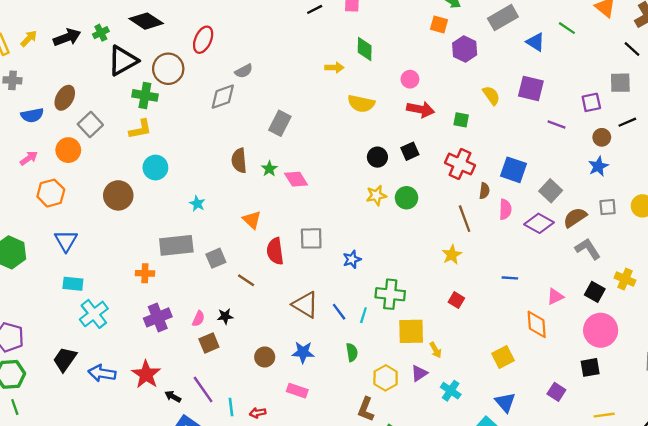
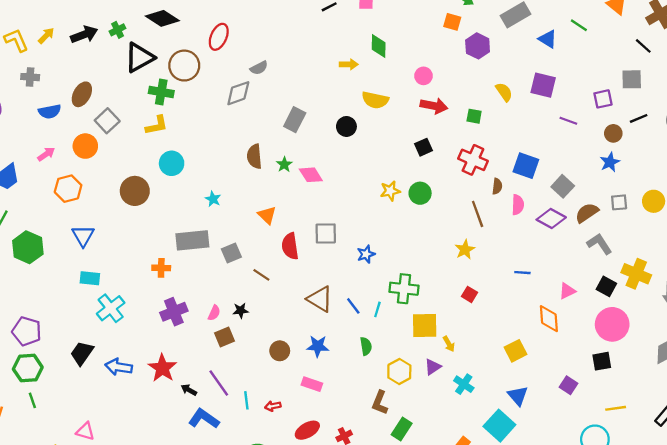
black circle: (377, 157) -> (346, 126), moved
yellow cross: (625, 279) -> (636, 274), size x1.4

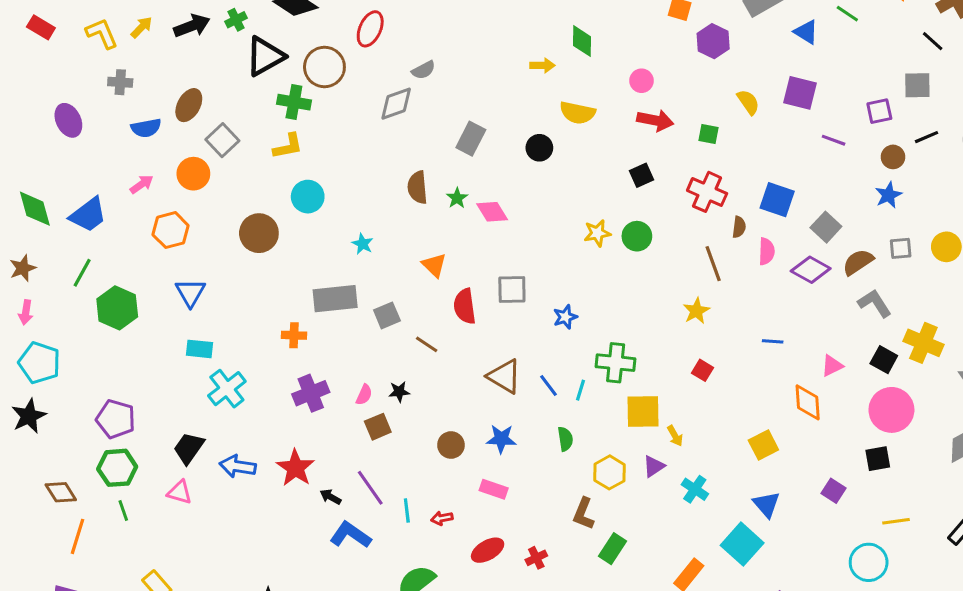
pink triangle: (85, 431) -> (180, 492), moved

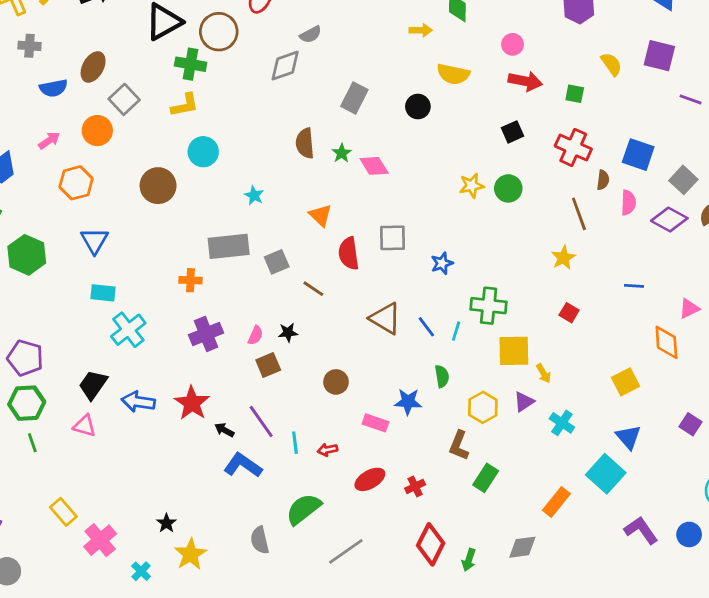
blue star: (501, 439) -> (408, 402), moved

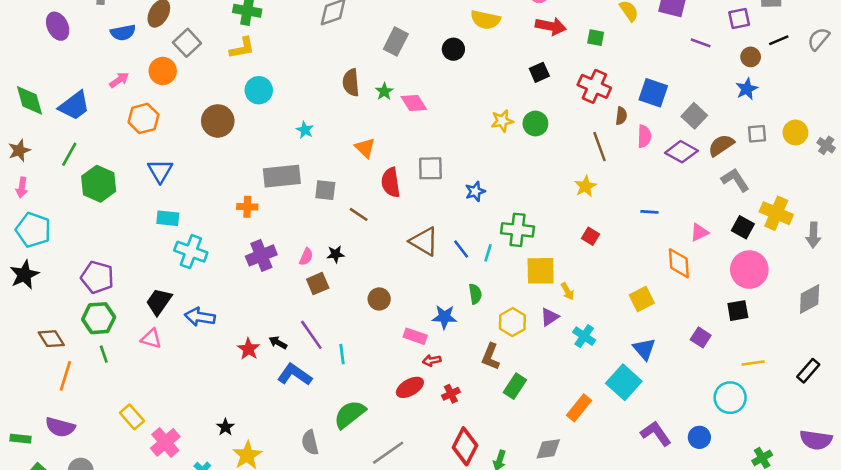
gray square: (277, 262) -> (325, 190), turned 30
cyan cross: (128, 330) -> (191, 252), turned -32
red star: (192, 403) -> (249, 349), moved, size x0.7
red arrow: (328, 450) -> (432, 360), moved

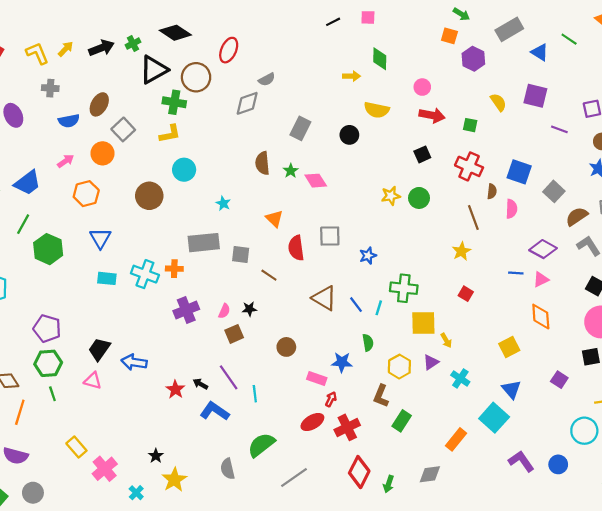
purple diamond: (681, 152) -> (543, 249), moved
pink triangle: (699, 232) -> (541, 280), moved
cyan cross: (191, 252) -> (145, 274), moved
red arrow: (432, 360) -> (331, 399), turned 128
red cross: (451, 394) -> (347, 427), size x1.6

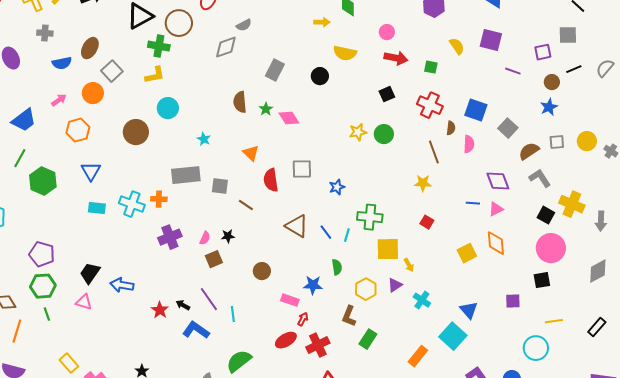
purple diamond: (543, 249) -> (498, 181), turned 40
yellow star: (461, 251) -> (423, 183), turned 30
yellow square: (509, 347) -> (467, 253), moved
purple square: (559, 380) -> (513, 301), turned -35

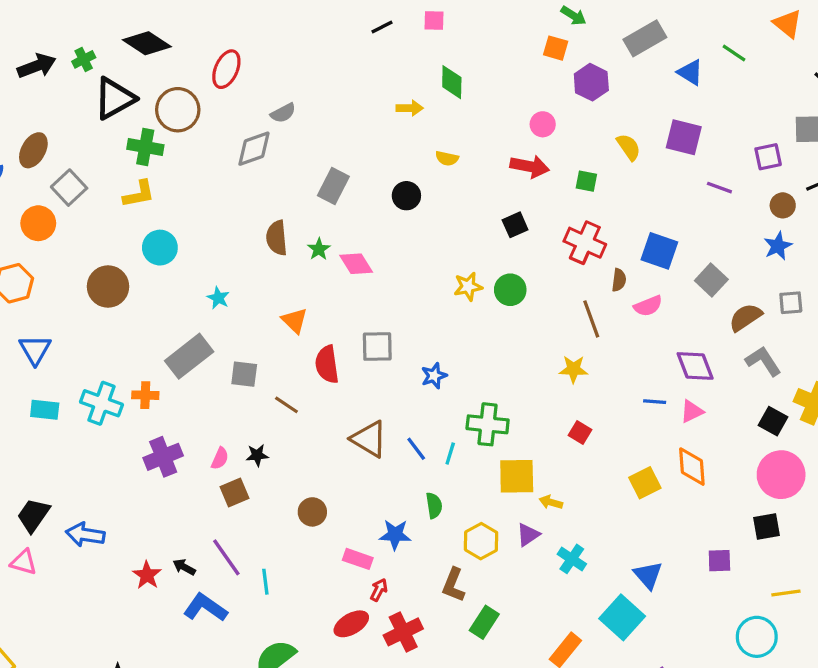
pink circle: (387, 32) -> (543, 124), moved
yellow semicircle: (345, 53) -> (447, 158), size x0.6
pink semicircle: (469, 144) -> (648, 306), turned 66
gray rectangle: (186, 175) -> (189, 356), turned -32
yellow arrow: (409, 265) -> (551, 502), turned 136

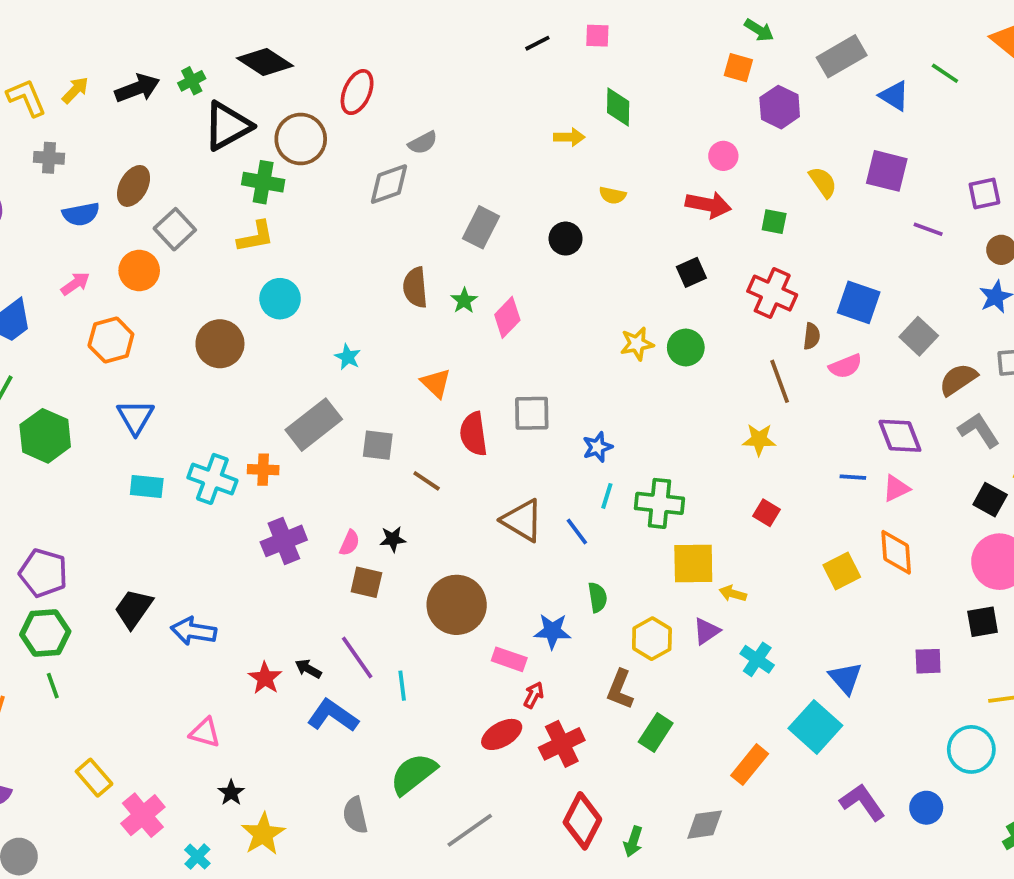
pink diamond: (356, 264) -> (507, 317), turned 76
cyan line: (450, 454) -> (607, 496), moved
brown square: (234, 492) -> (366, 582), turned 36
brown circle: (312, 512) -> (457, 605), size x1.8
pink triangle: (24, 562) -> (205, 733), moved

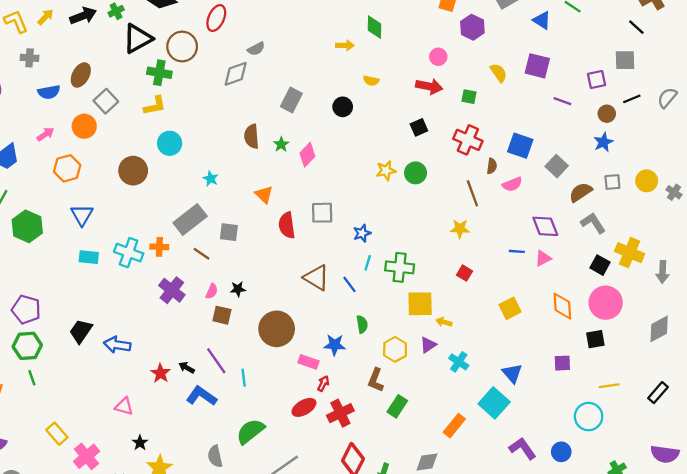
brown line: (427, 481) -> (201, 254), moved
purple cross: (284, 541) -> (172, 290), turned -30
orange diamond: (896, 552) -> (562, 306), moved

